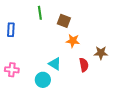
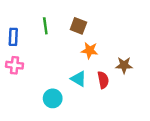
green line: (40, 13) -> (45, 26), moved
cyan triangle: (55, 64) -> (78, 79), moved
pink cross: (12, 70) -> (15, 65), moved

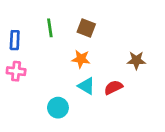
orange star: (90, 50) -> (81, 59), moved
brown star: (124, 65) -> (136, 60), moved
red semicircle: (103, 80) -> (113, 87), turned -105

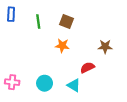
blue rectangle: (15, 40) -> (11, 14), moved
pink cross: (16, 71) -> (12, 82), moved
cyan triangle: (86, 86) -> (74, 85), moved

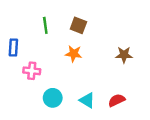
blue rectangle: (11, 14) -> (13, 47), moved
red semicircle: (87, 68) -> (117, 100), moved
pink cross: (12, 82) -> (32, 71), moved

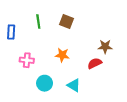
blue rectangle: (13, 47) -> (11, 32), moved
orange star: (74, 54) -> (62, 55), moved
red semicircle: (117, 100) -> (95, 63), moved

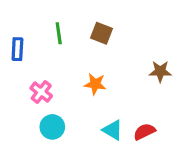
pink cross: (27, 60) -> (41, 92), turned 32
red semicircle: (95, 63) -> (144, 132), moved
cyan circle: (45, 83) -> (52, 127), moved

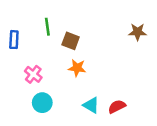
brown square: (102, 33) -> (71, 41), moved
brown star: (160, 71) -> (138, 32), moved

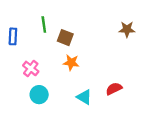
red semicircle: (117, 107) -> (114, 89), moved

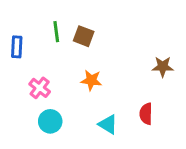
brown star: (127, 29) -> (163, 67), moved
brown square: (65, 38) -> (84, 36), moved
red semicircle: (114, 89) -> (146, 114), turned -63

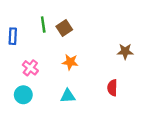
brown square: (84, 36) -> (64, 28), turned 35
cyan circle: (50, 121) -> (23, 95), moved
cyan triangle: (108, 124) -> (68, 96), moved, turned -35

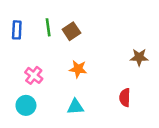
blue rectangle: (13, 36) -> (17, 30), moved

